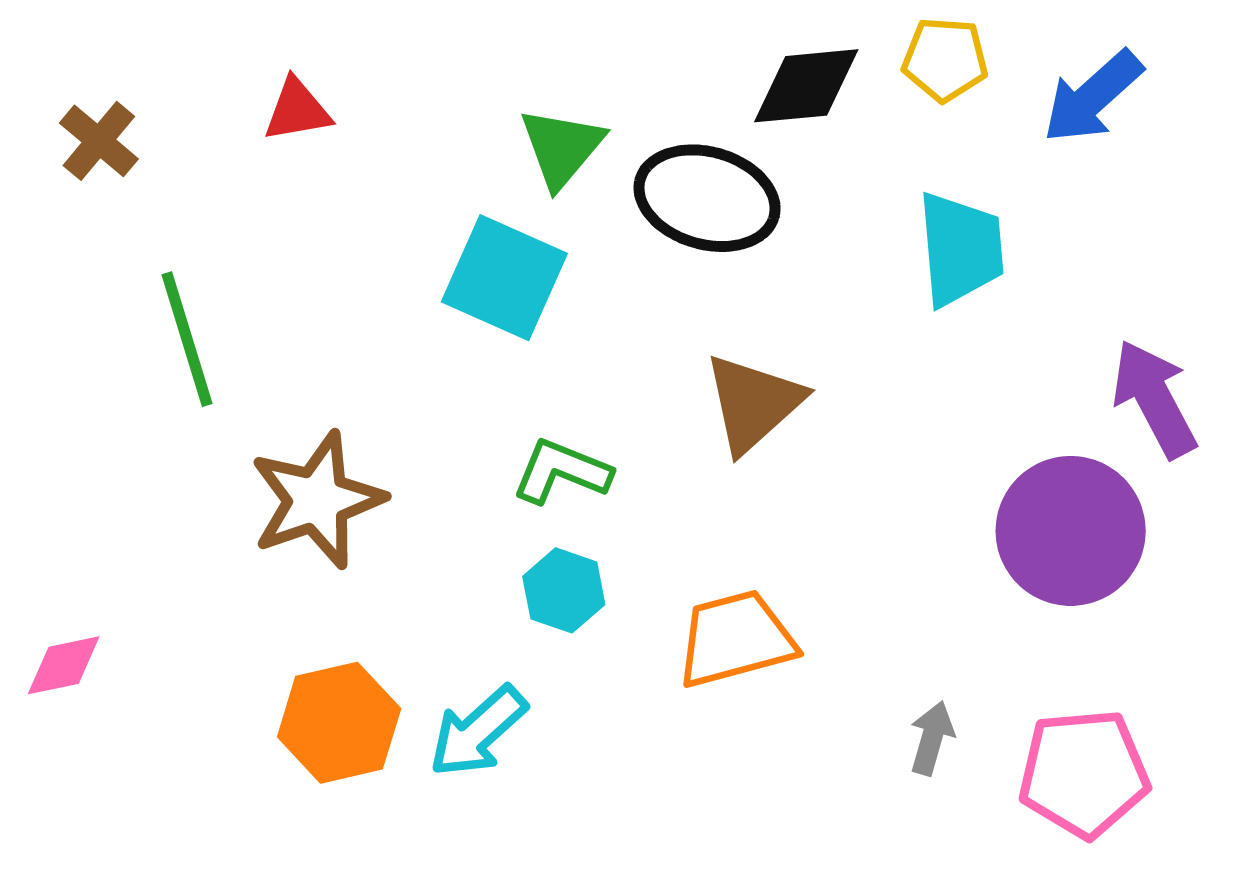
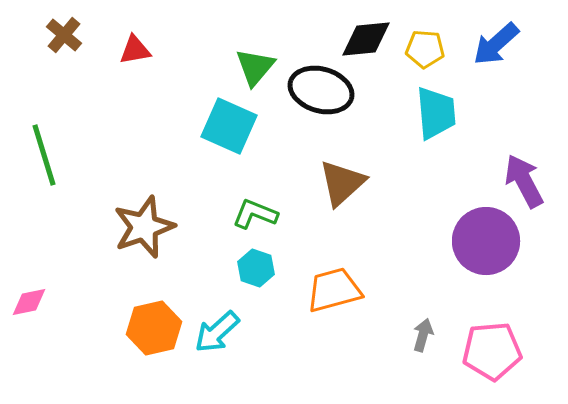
yellow pentagon: (945, 59) -> (425, 49), moved
brown cross: (99, 141) -> (64, 35), moved
green line: (187, 339) -> (44, 155), moved

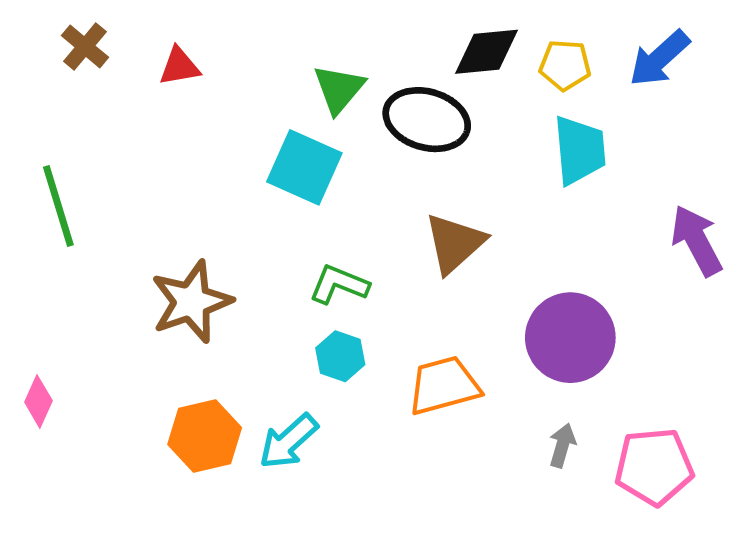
purple circle: (486, 241) -> (570, 338), moved
pink diamond: (29, 302) -> (38, 401), turned -54

